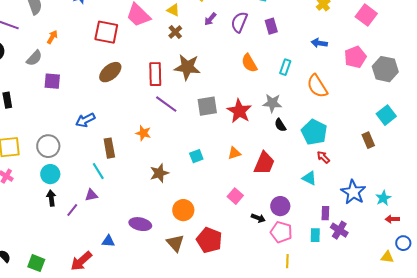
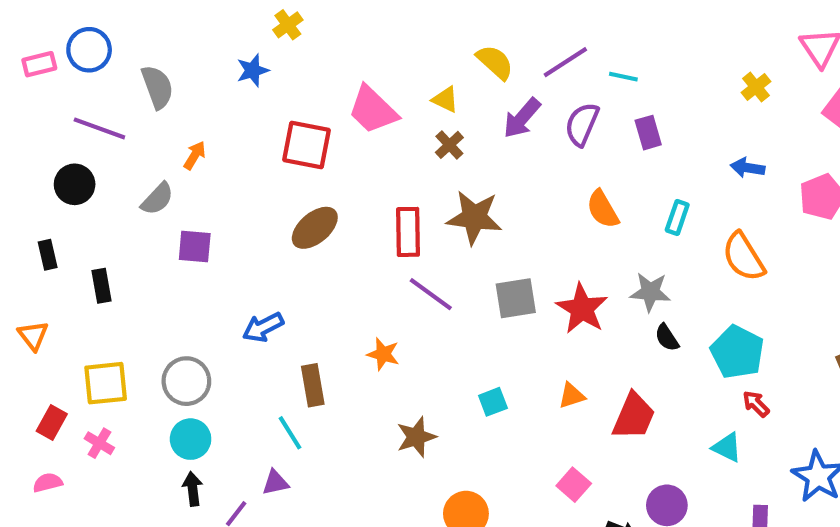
purple arrow: (210, 19) -> (522, 118), size x1.5

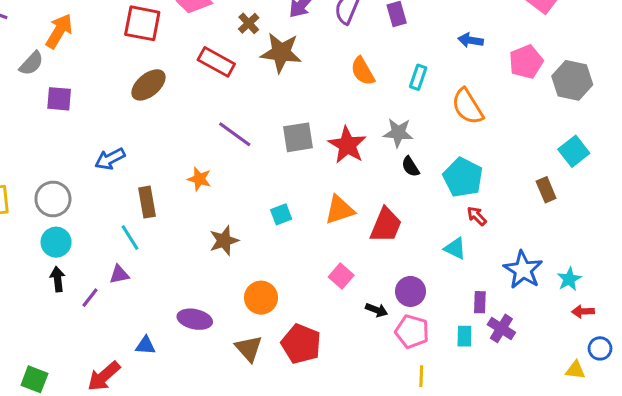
orange arrow: (195, 155) -> (59, 31), size x1.6
brown star: (474, 217) -> (281, 53), moved
red rectangle: (408, 232) -> (216, 62), moved, turned -60
orange triangle: (572, 396) -> (340, 210), size x1.5

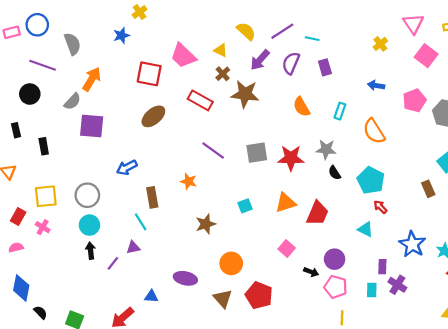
purple square: (59, 99) -> (92, 126), size x1.4
red star: (347, 145) -> (291, 158), turned -30

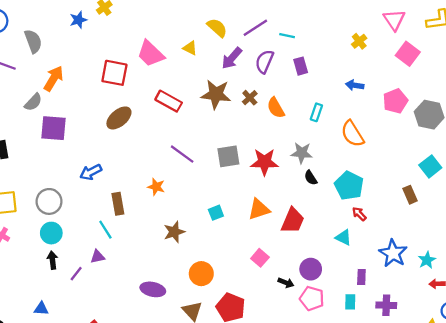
blue star: (121, 35) -> (78, 20), moved
brown cross: (223, 74) -> (250, 98), moved
purple cross: (397, 285) -> (386, 305), moved, turned -30
blue triangle: (151, 296) -> (41, 309), moved

